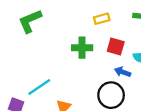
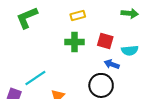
yellow rectangle: (102, 19) -> (78, 15), moved

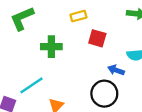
red square: (105, 41) -> (97, 38), moved
green cross: (75, 42) -> (51, 47), moved

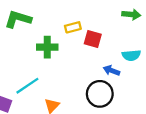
yellow rectangle: (78, 16) -> (73, 27), moved
green L-shape: (22, 18) -> (18, 19), turned 40

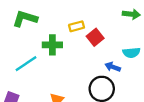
red square: (93, 39) -> (95, 37), turned 35
cyan line: (27, 86) -> (26, 64), moved

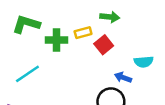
green arrow: (131, 14) -> (110, 17), moved
green cross: (52, 45) -> (56, 40), moved

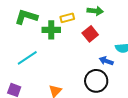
yellow rectangle: (83, 33) -> (67, 18), moved

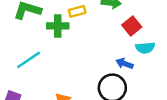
red square: (90, 34) -> (132, 26), moved

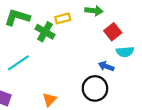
green cross: (58, 26) -> (45, 32), turned 30

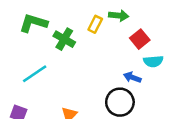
yellow rectangle: (63, 18) -> (95, 24), moved, turned -48

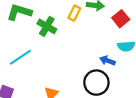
red square: (140, 39) -> (121, 19), moved

